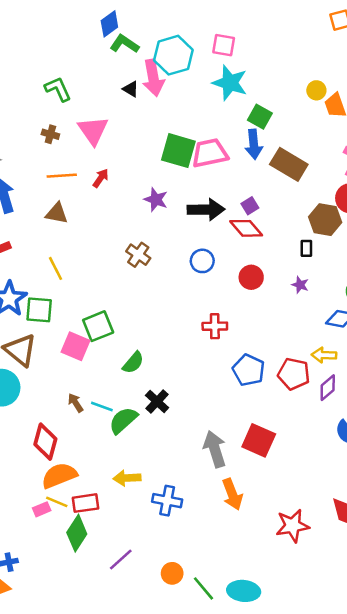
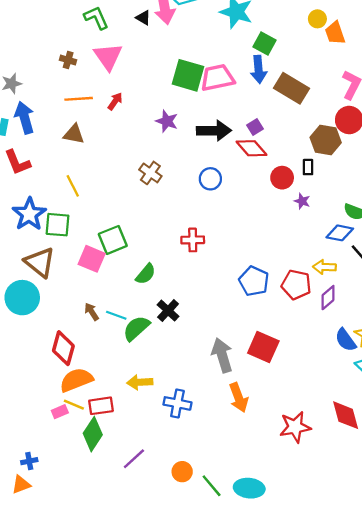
green L-shape: (58, 89) -> (96, 18), moved
red circle: (251, 277) -> (282, 178), moved
red cross: (215, 326) -> (193, 240), moved

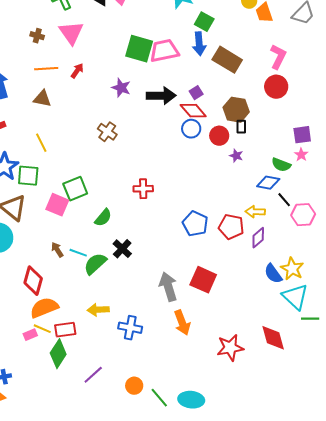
brown hexagon: (326, 140) -> (236, 110), moved
blue circle: (210, 179) -> (191, 129), moved

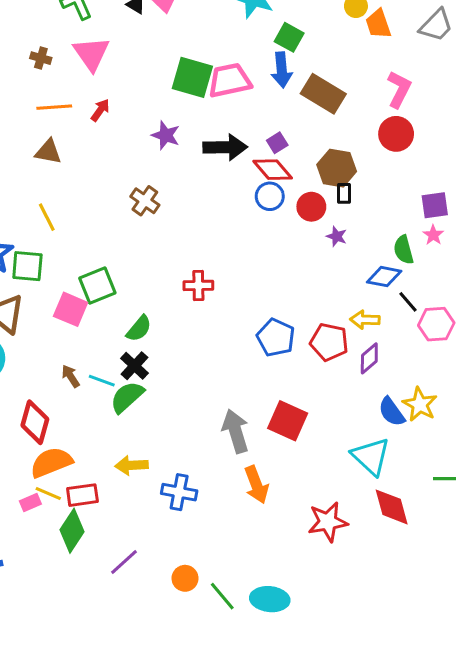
green semicircle: (281, 165) -> (404, 250), turned 54
black cross: (122, 249) -> (134, 366), moved
cyan triangle: (295, 297) -> (371, 456), moved

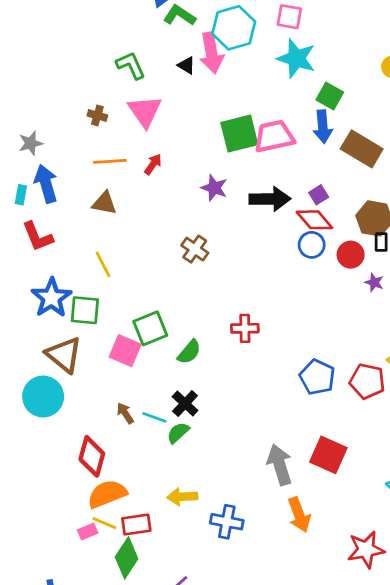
green square: (192, 77) -> (239, 134), turned -30
green semicircle: (139, 329) -> (189, 352), moved
green semicircle: (127, 397) -> (178, 433), size x0.7

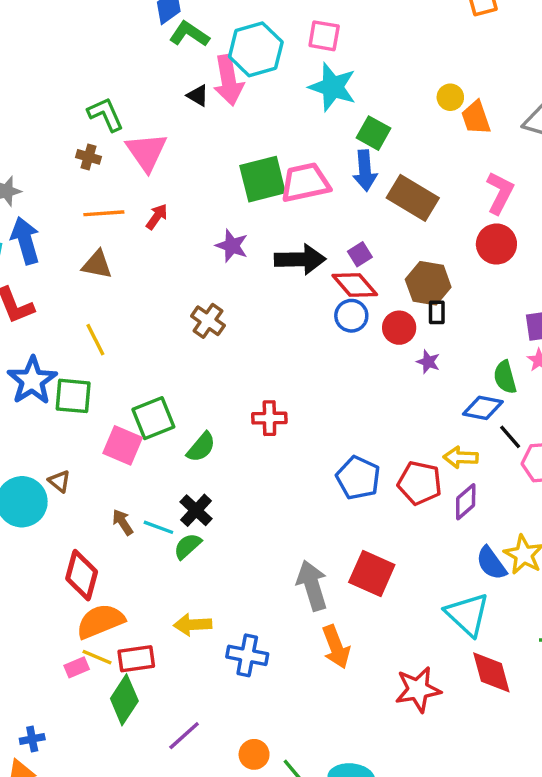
green L-shape: (131, 65) -> (106, 114), moved
brown triangle: (64, 355) -> (59, 481), moved, size x0.5

